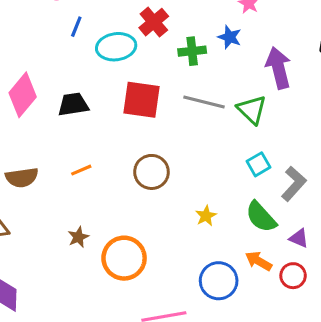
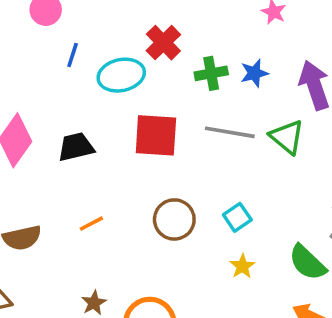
blue star: (230, 37) -> (254, 73), moved, turned -30
cyan square: (259, 164) -> (237, 217), moved

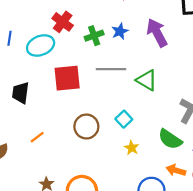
green triangle: (287, 137) -> (147, 80), moved
black trapezoid: (76, 147) -> (21, 93), turned -60

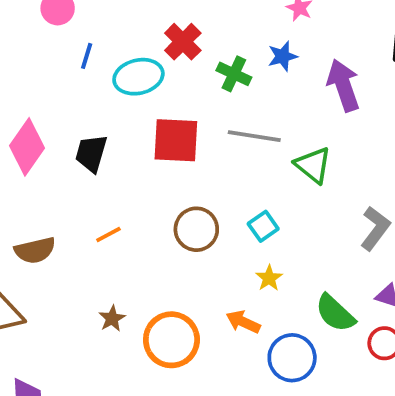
blue star: (120, 31) -> (283, 56), moved
green cross: (94, 36) -> (234, 74), turned 36
green semicircle: (170, 139) -> (335, 313), moved
orange arrow: (176, 170) -> (243, 322), moved

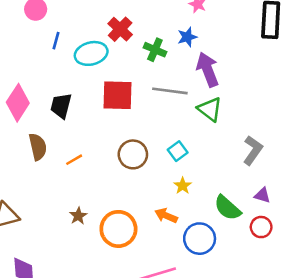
purple arrow: (343, 85) -> (208, 70), moved
brown semicircle: (35, 250) -> (38, 147), moved, turned -88

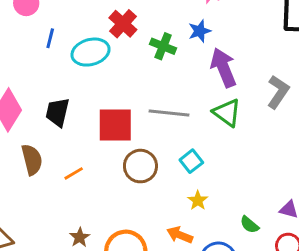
gray line: (170, 91) -> (169, 113), moved
red square: (117, 95) -> (115, 125), moved
gray L-shape: (253, 150) -> (278, 92), moved
green semicircle: (228, 208) -> (249, 225), size x0.6

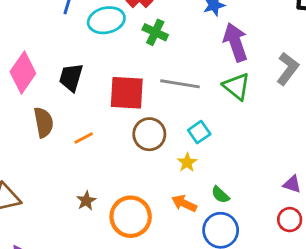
green cross: (163, 46) -> (155, 32), moved
yellow star: (198, 200) -> (187, 162), moved
green semicircle: (249, 225) -> (220, 195), moved

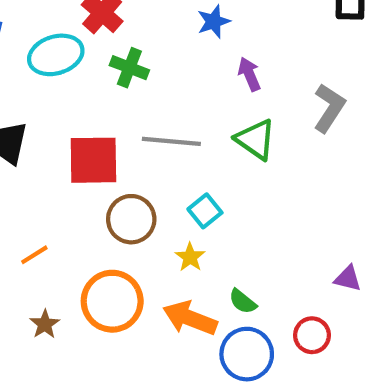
purple arrow: (236, 42) -> (249, 74), size x0.6
orange line: (84, 138) -> (34, 255), moved
orange arrow: (184, 203) -> (190, 318), size x1.4
orange circle: (131, 217) -> (112, 301), moved
red circle: (290, 220) -> (312, 335), moved

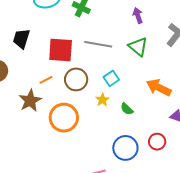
orange line: (34, 255) -> (46, 80), moved
green semicircle: (243, 301) -> (127, 109), moved
orange arrow: (190, 318) -> (159, 88), moved
brown star: (45, 324) -> (30, 101), moved, size x1.6

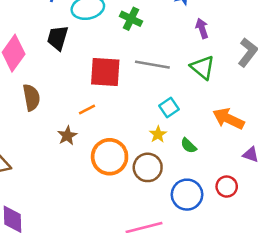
black trapezoid: (21, 39) -> (58, 38), moved
brown circle: (76, 79) -> (148, 167), moved
brown star: (30, 101) -> (67, 136), size x0.7

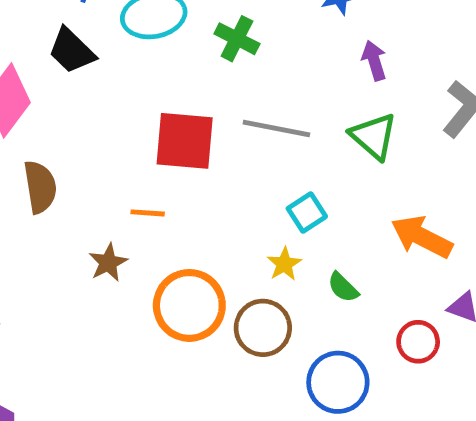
black trapezoid: (58, 38) -> (72, 51), moved, turned -64
orange line: (87, 110) -> (148, 213), turned 30
red circle: (227, 187) -> (418, 342), moved

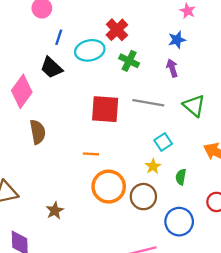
purple arrow: (374, 60) -> (172, 68), moved
orange line: (148, 213) -> (91, 154), moved
brown star: (108, 263) -> (55, 210), moved
green semicircle: (343, 287) -> (181, 177), turned 56

